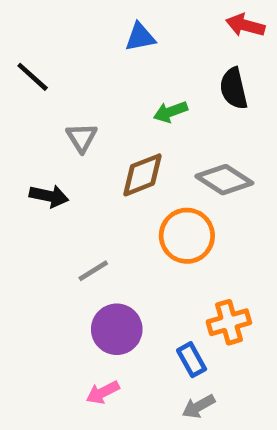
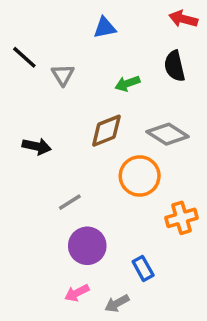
gray triangle: (82, 138) -> (63, 75), moved
orange cross: (229, 322) -> (181, 218), moved
gray arrow: (199, 406) -> (117, 303), moved

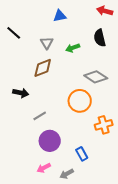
gray triangle: (63, 75) -> (47, 43), moved
brown diamond: (106, 131) -> (43, 68), moved
black arrow: (37, 146) -> (21, 93), moved

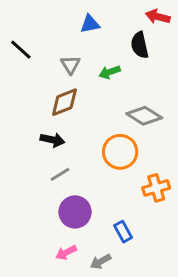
black semicircle: (100, 38) -> (140, 45), moved
black arrow: (21, 93) -> (52, 140), moved

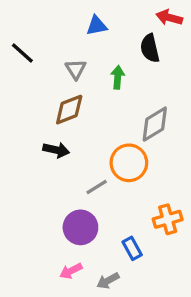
green arrow: (110, 72) -> (118, 77), turned 115
gray diamond: (144, 116) -> (155, 124), turned -64
gray line: (60, 174) -> (97, 187), moved
orange cross: (156, 188) -> (168, 219), moved

